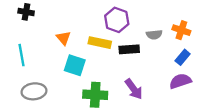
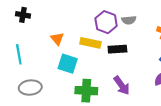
gray semicircle: (154, 35) -> (129, 20), moved

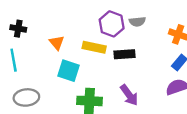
black cross: (23, 15) -> (18, 29), moved

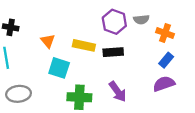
gray semicircle: (137, 22) -> (141, 19), moved
purple hexagon: (112, 24) -> (114, 22), moved

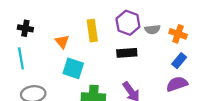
gray semicircle: (141, 19) -> (152, 29), moved
yellow rectangle: (84, 45) -> (92, 31), moved, turned 70

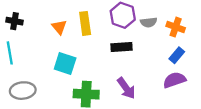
orange triangle: (62, 42) -> (59, 27), moved

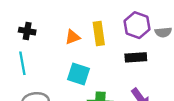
orange triangle: (59, 27) -> (73, 37), turned 49

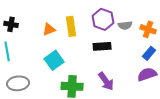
cyan square: (78, 74) -> (54, 60), turned 36

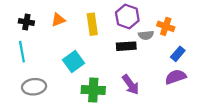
gray semicircle: (125, 25) -> (146, 35), moved
orange triangle: (49, 29) -> (58, 20), moved
orange cross: (148, 29) -> (166, 26), moved

